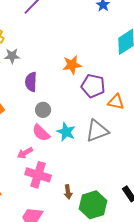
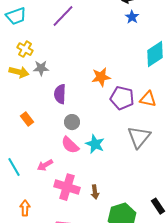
orange triangle: (116, 102) -> (148, 99), moved
gray triangle: (97, 131) -> (139, 137), moved, turned -30
pink arrow: (25, 153) -> (45, 165), moved
brown arrow: (68, 192) -> (95, 192), moved

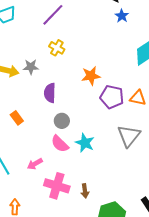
yellow cross: (25, 49) -> (57, 48), moved

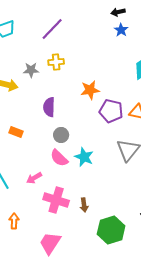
yellow cross: (57, 48) -> (56, 62), turned -35
gray star: (31, 67) -> (31, 70), moved
orange rectangle: (17, 118) -> (16, 132), turned -32

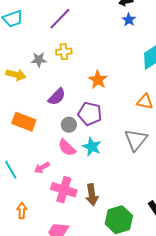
orange star: (90, 90) -> (98, 80), turned -30
purple semicircle: (49, 107) -> (57, 97), turned -138
purple pentagon: (111, 111) -> (90, 114), moved
orange rectangle: (16, 132) -> (24, 122), size x1.6
brown arrow: (84, 205) -> (92, 195), size x1.5

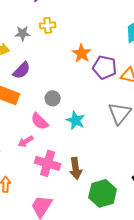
purple semicircle: (57, 97) -> (22, 70), moved
purple pentagon: (90, 114) -> (105, 67), moved
pink semicircle: (67, 148) -> (40, 121), moved

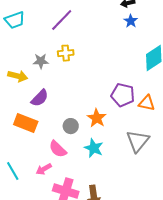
orange star: (82, 53) -> (97, 118), moved

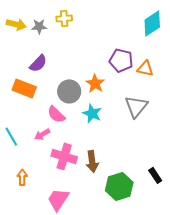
yellow arrow: (18, 76) -> (16, 24), moved
gray circle: (71, 126) -> (69, 91), size x1.5

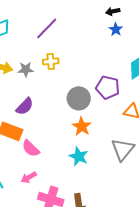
purple pentagon: (121, 60) -> (108, 87), moved
gray circle: (69, 91) -> (79, 98), moved
pink semicircle: (56, 114) -> (31, 148), moved

